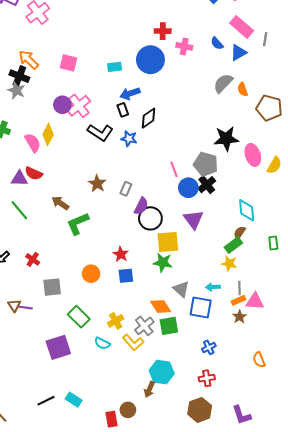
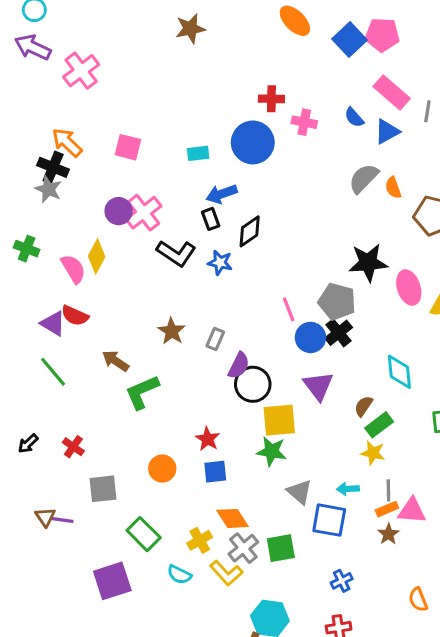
purple triangle: (19, 178) -> (53, 323), turned 30
brown semicircle: (240, 233) -> (364, 406), moved
orange diamond: (161, 306) -> (232, 518), moved

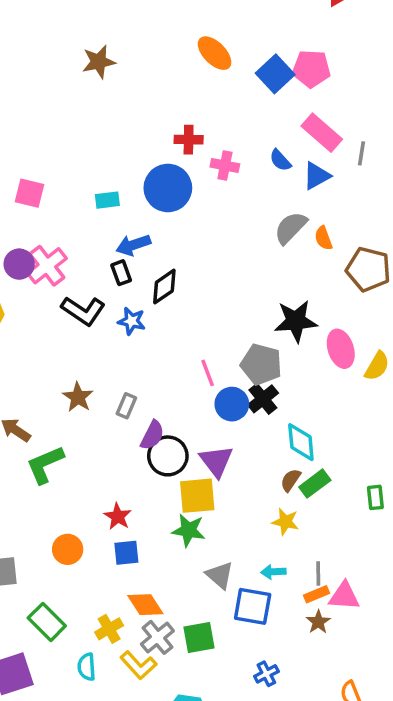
cyan diamond: (399, 372) -> (301, 442), moved
purple triangle: (318, 386) -> (216, 461), moved
green rectangle: (379, 425) -> (315, 484), moved
yellow star: (373, 453) -> (285, 522), moved
cyan semicircle: (179, 575) -> (87, 667), turned 60

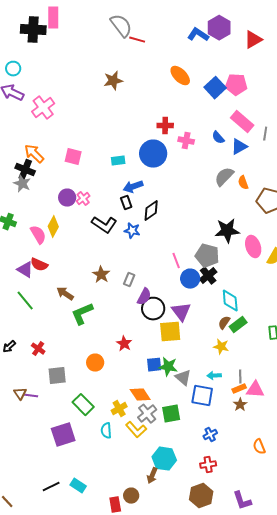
pink cross: (47, 266) -> (83, 199), size x0.6
green star: (189, 530) -> (168, 367), moved
blue square: (126, 553) -> (154, 365), moved

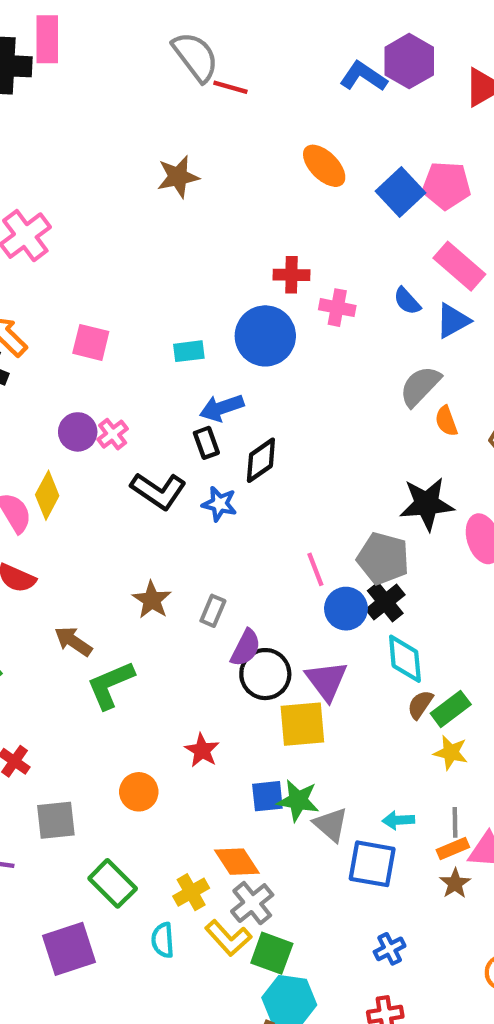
orange semicircle: (243, 183) -> (446, 421), moved
cyan diamond: (230, 301) -> (405, 659), moved
yellow star: (221, 347) -> (451, 753), moved
green square: (171, 414) -> (272, 953), moved, turned 30

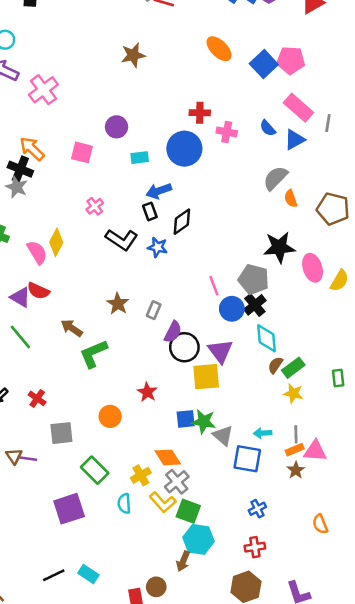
purple circle: (78, 432) -> (116, 127), moved

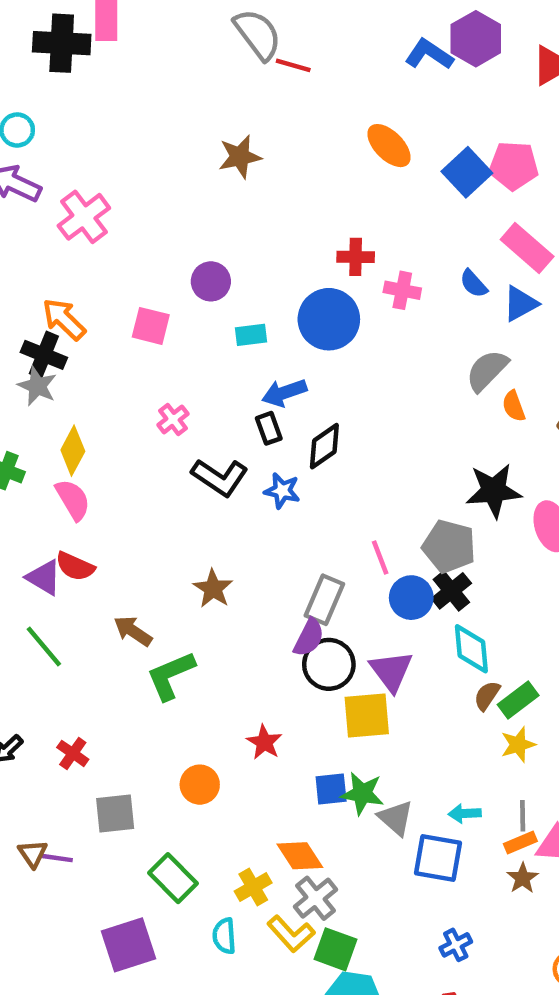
yellow diamond: (56, 242) -> (73, 451), moved
gray rectangle: (154, 310) -> (324, 600), moved, size x1.5
yellow star: (293, 393) -> (518, 745), turned -30

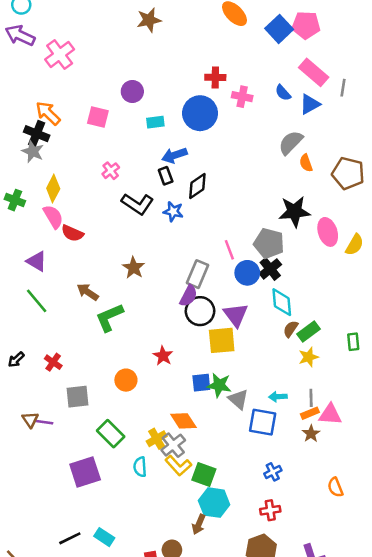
red semicircle: (75, 566) -> (72, 233), moved
gray cross: (316, 898) -> (173, 445), moved

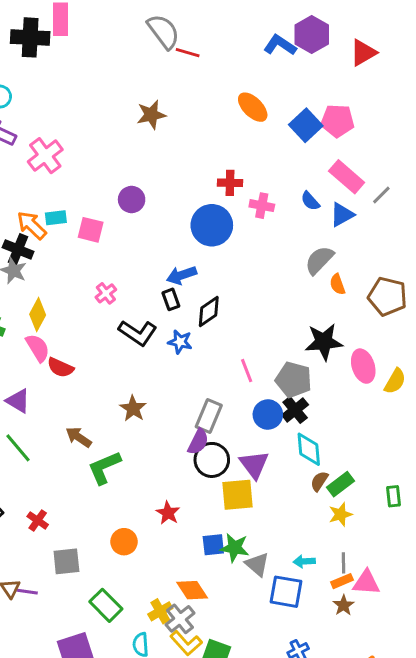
gray line: (343, 88) -> (381, 195), turned 36
cyan rectangle: (155, 122) -> (56, 218), moved
pink line: (229, 250) -> (247, 371), moved

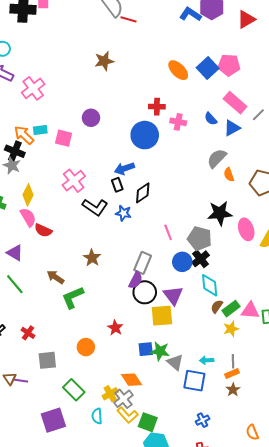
orange ellipse: (253, 107) -> (178, 70), moved
pink cross: (106, 293) -> (74, 181), size x1.6
pink triangle: (366, 583) -> (250, 311), moved

